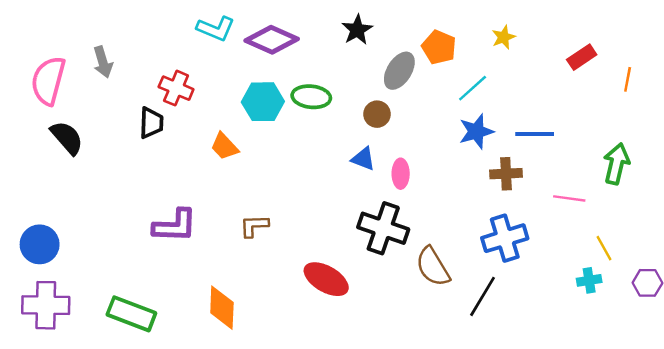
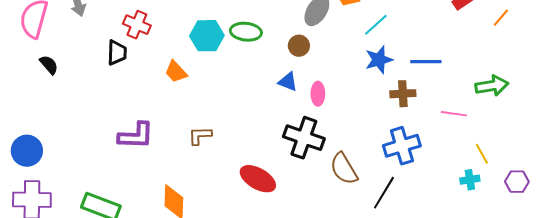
orange line: (628, 79) -> (501, 18), turned 30
black semicircle: (67, 138) -> (49, 65), size x0.7
green arrow: (616, 164) -> (492, 86), turned 68

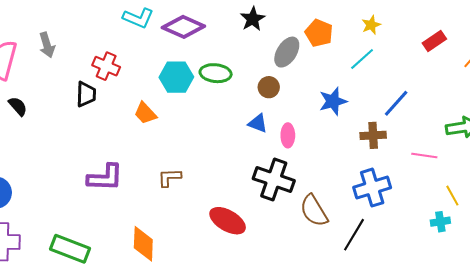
cyan line: (376, 25) -> (362, 59), moved
blue star: (379, 60) -> (333, 101), moved
blue line: (426, 62) -> (396, 103), turned -48

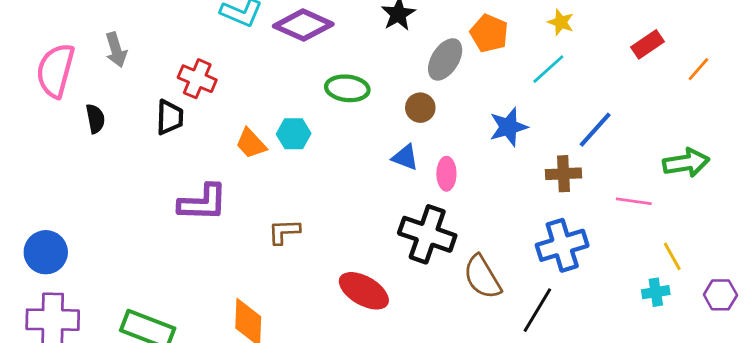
yellow star: (371, 25) -> (561, 22), turned -30
cyan hexagon: (176, 77) -> (294, 134), moved, size x0.7
black semicircle: (18, 106) -> (95, 119), moved, turned 30
purple L-shape: (105, 178) -> (203, 203), moved

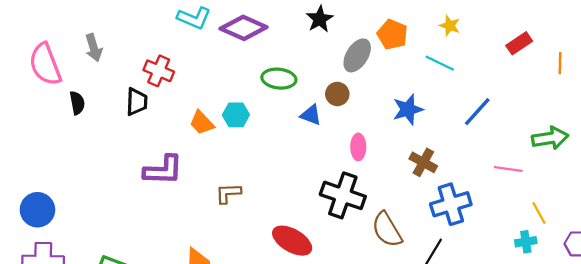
cyan line: (548, 69) -> (440, 63), turned 68
orange line: (698, 69) -> (560, 63), turned -40
pink semicircle: (55, 70) -> (45, 64), turned -36
blue triangle: (405, 157) -> (311, 115), moved
brown cross: (564, 174) -> (423, 162), moved, turned 32

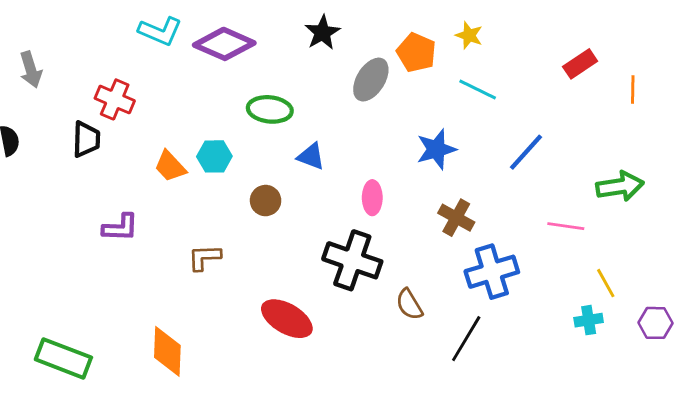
yellow star: (450, 26) -> (469, 35), moved
brown circle: (337, 94) -> (266, 201), moved
purple L-shape: (163, 170) -> (120, 228), size x0.7
brown semicircle: (387, 230) -> (409, 304), size x0.7

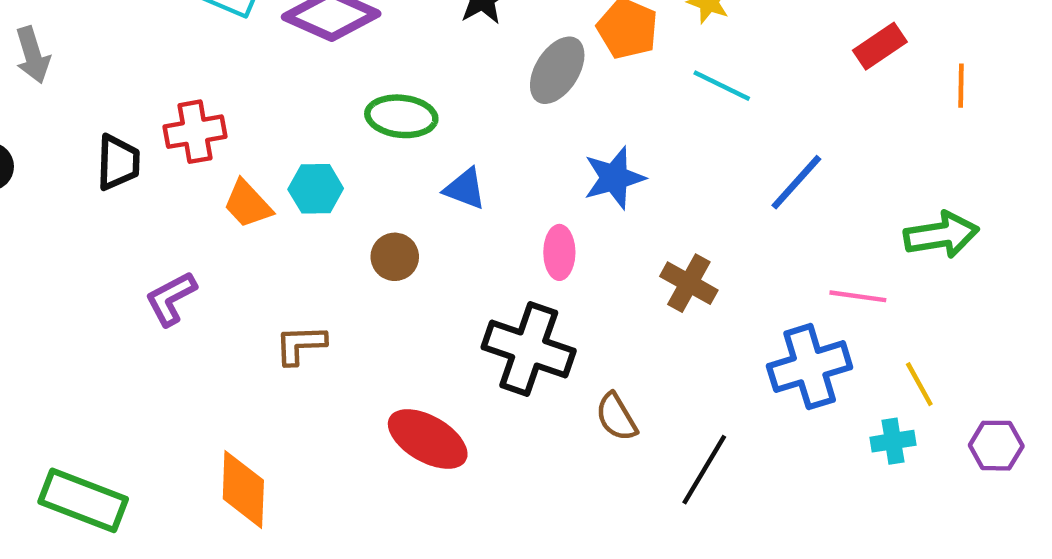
red cross: (115, 99) -> (195, 132), moved, turned -33
blue star: (436, 149) -> (614, 178), moved
purple L-shape: (120, 228) -> (171, 299), turned 150
blue cross: (492, 272) -> (810, 367), moved

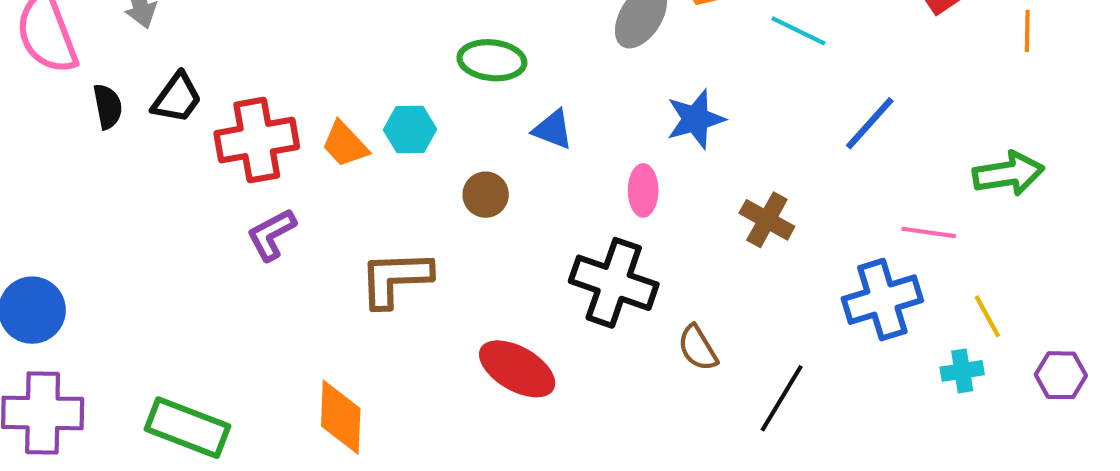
red cross: (195, 132) -> (257, 140), moved, size x1.4
black trapezoid: (118, 162) -> (177, 98), moved, turned 34
brown L-shape: (300, 345) -> (395, 279), size x1.5

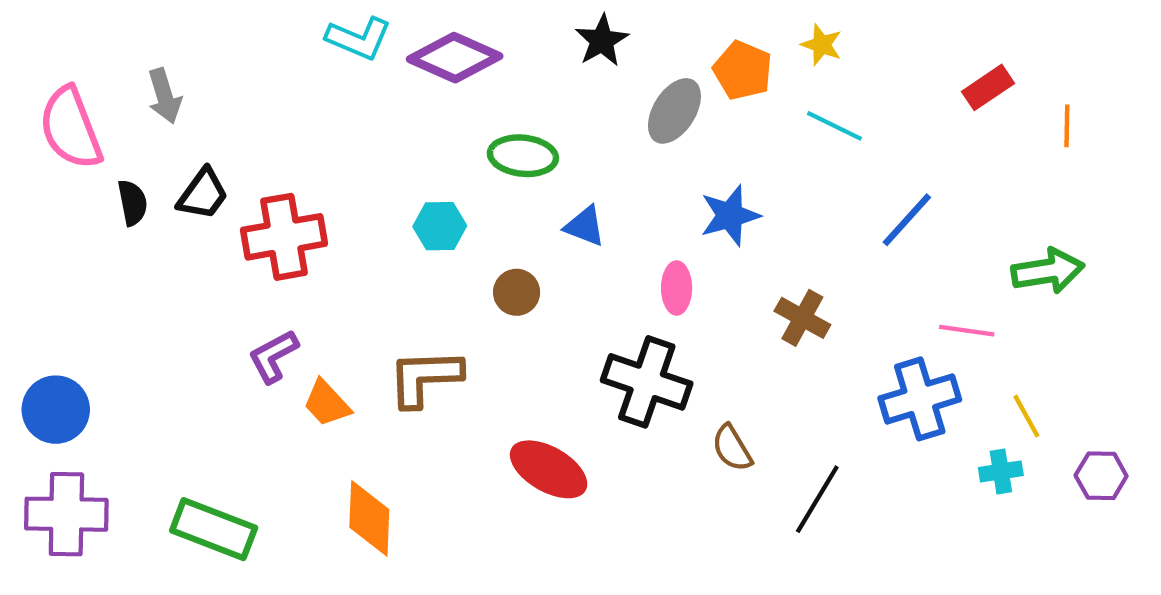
orange trapezoid: (345, 144) -> (327, 403), moved
purple L-shape: (271, 234) -> (273, 356), moved

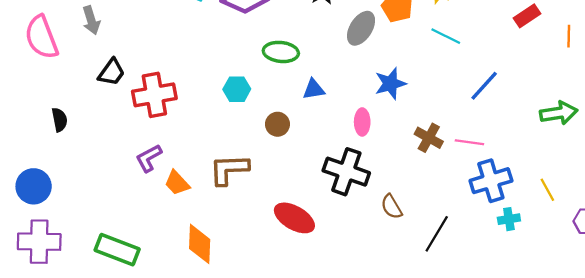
black semicircle: (133, 203) -> (60, 120), moved
blue triangle: (585, 226) -> (314, 89), turned -30
pink line: (967, 331) -> (469, 142), moved
cyan cross: (1001, 471) -> (509, 219), moved

